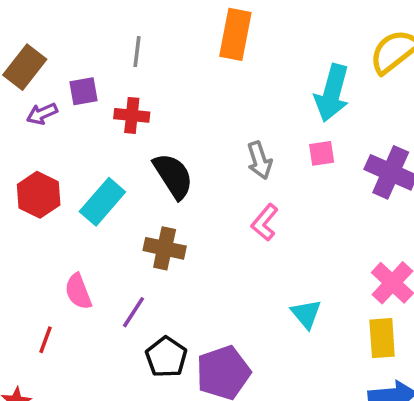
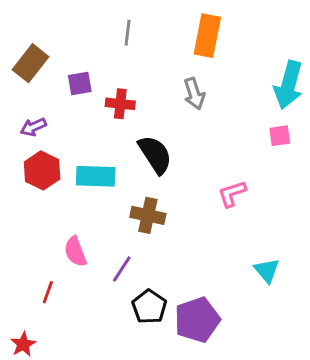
gray line: (137, 52) -> (128, 33), moved
purple arrow: (42, 114) -> (33, 127), moved
gray arrow: (259, 160) -> (194, 94), moved
cyan rectangle: (102, 202) -> (96, 176), turned 51
pink L-shape: (265, 222) -> (232, 194), turned 32

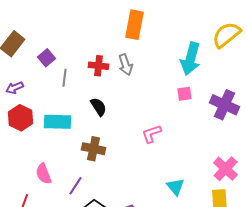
gray line: (128, 33) -> (65, 78), moved
purple square: (80, 83) -> (47, 58), turned -30
red cross: (120, 104) -> (99, 66), moved
black semicircle: (155, 154) -> (99, 107), size x0.7

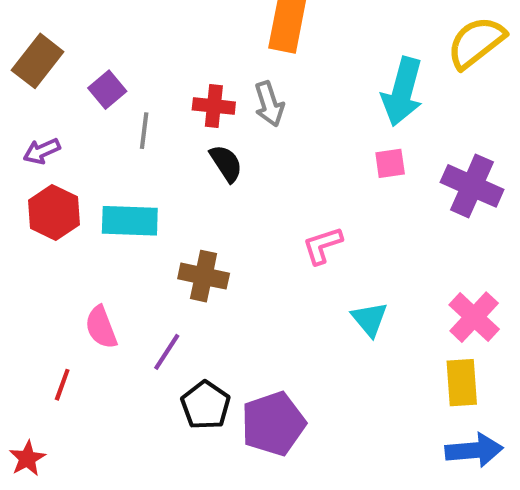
black semicircle: (99, 107) -> (226, 163), moved
cyan triangle: (176, 187) -> (370, 319), moved

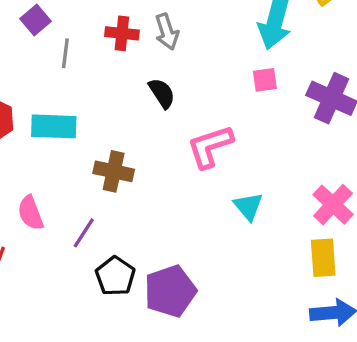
black semicircle: (226, 163) -> (162, 93), moved
pink L-shape: (322, 245) -> (210, 146), size x1.4

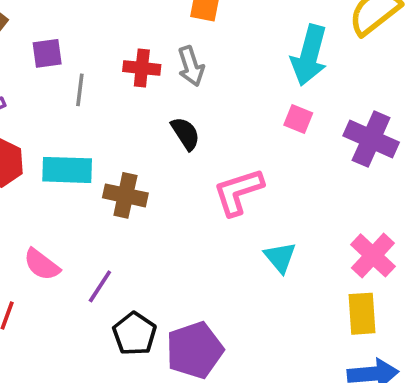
purple square: (35, 20) -> (47, 53), turned 32
pink square: (265, 80) -> (298, 119), turned 30
brown cross: (114, 171) -> (125, 195), moved
pink semicircle: (31, 213) -> (42, 265), turned -32

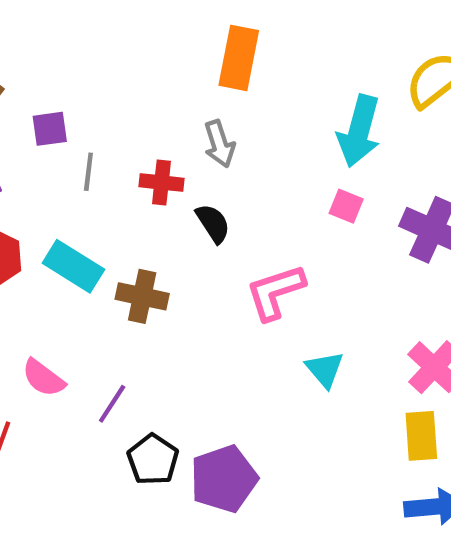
red cross: (142, 68) -> (161, 183), moved
cyan rectangle: (67, 170) -> (73, 266), turned 30

